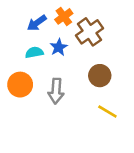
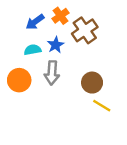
brown circle: (100, 76) -> (92, 83), moved
gray arrow: (56, 91) -> (52, 73), moved

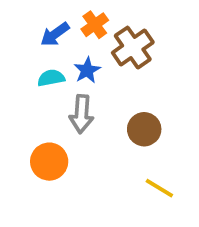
orange circle: (19, 80) -> (49, 162), moved
yellow line: (102, 106) -> (159, 188), moved

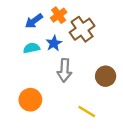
gray arrow: (81, 114) -> (64, 70), moved
brown circle: (144, 129) -> (106, 76), moved
yellow line: (159, 188) -> (87, 111), moved

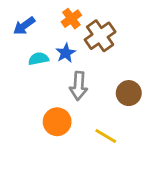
blue arrow: (34, 21) -> (24, 26), moved
orange circle: (30, 100) -> (57, 122), moved

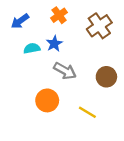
brown cross: (100, 36) -> (99, 26), moved
gray arrow: (79, 86) -> (65, 71), turned -65

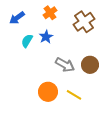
cyan semicircle: (32, 48) -> (27, 41), turned -48
gray arrow: (65, 71) -> (65, 65), moved
orange circle: (47, 100) -> (48, 92), moved

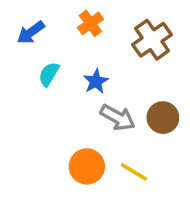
blue star: (46, 37) -> (96, 81), moved

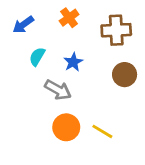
brown cross: (152, 40) -> (116, 30), turned 32
gray arrow: (118, 118) -> (58, 90), moved
brown circle: (163, 118) -> (125, 75), moved

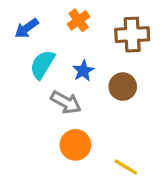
cyan semicircle: (37, 57) -> (42, 64), size x1.4
brown circle: (125, 75) -> (123, 87), moved
yellow line: (102, 131) -> (126, 167), moved

